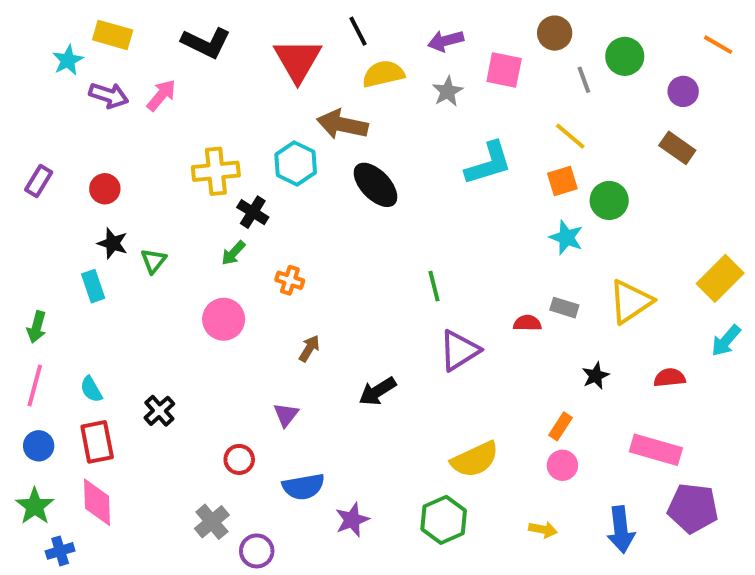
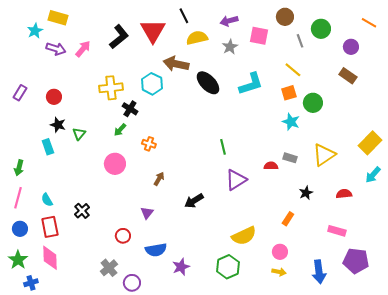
black L-shape: (206, 43) -> (119, 37), moved, turned -65
black ellipse: (375, 185) -> (208, 83), moved
pink rectangle: (656, 450) -> (337, 231), size x0.7
pink circle: (562, 465) -> (280, 252), moved

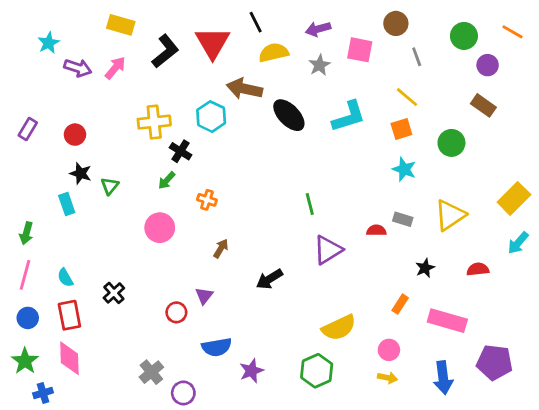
yellow rectangle: (58, 18) -> (121, 25), moved
green circle: (321, 29) -> (464, 36), moved
green circle: (313, 103) -> (451, 143), moved
pink rectangle: (337, 231) -> (447, 321), moved, size x1.5
red circle: (123, 236) -> (176, 312), moved

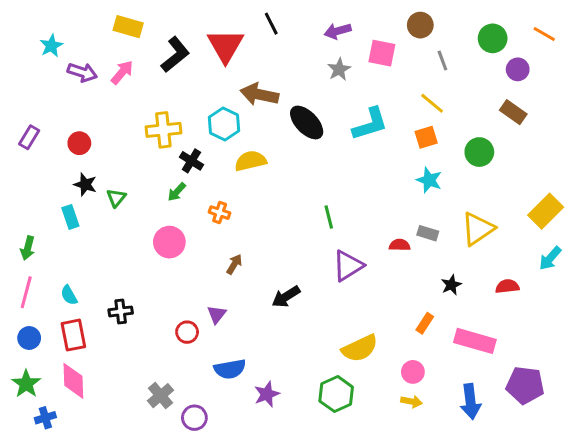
yellow semicircle: (274, 53) -> (251, 161), moved
black cross: (114, 293) -> (121, 311), turned 35

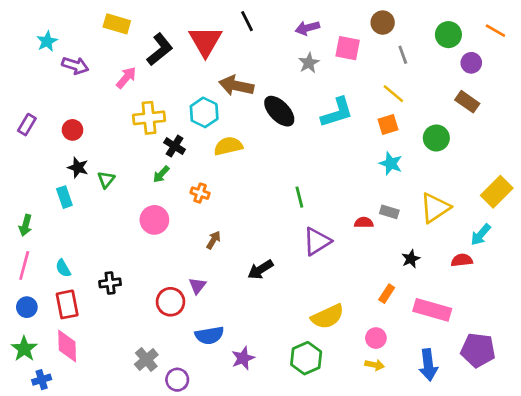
pink arrow: (122, 72) -> (126, 78), moved
cyan arrow: (550, 258) -> (481, 235), moved
red circle: (187, 332) -> (171, 302), size x1.4

